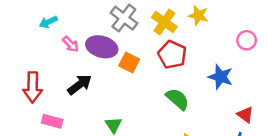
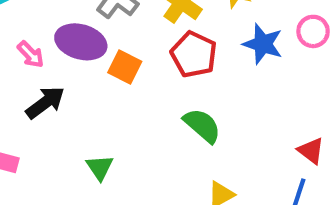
pink arrow: (70, 44) -> (31, 54), moved
blue star: (220, 77) -> (263, 44), moved

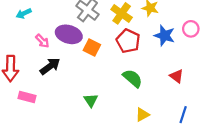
red triangle: (311, 151) -> (177, 76), moved
green triangle: (100, 167) -> (91, 100), moved

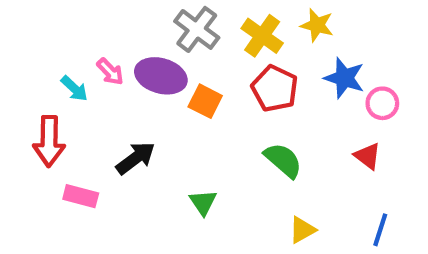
cyan arrow: (24, 13) -> (74, 89), moved, turned -112
pink circle: (191, 29) -> (382, 103), moved
pink arrow: (42, 41) -> (110, 72), moved
black arrow: (50, 66) -> (136, 158), moved

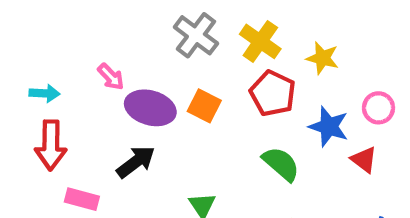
yellow star: (317, 25) -> (322, 58), moved
purple ellipse: (161, 76) -> (150, 108), moved
blue star: (344, 78) -> (329, 127), moved
cyan arrow: (74, 89) -> (45, 93), moved, turned -40

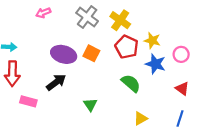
yellow star: (322, 58) -> (152, 40), moved
pink arrow: (111, 77) -> (43, 13), moved, turned 112
red triangle: (364, 160) -> (182, 89), moved

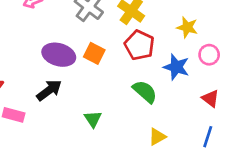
yellow star: (152, 40) -> (187, 27), moved

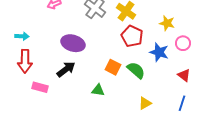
orange square: (94, 53) -> (113, 67), moved
green triangle: (93, 119) -> (98, 90), turned -48

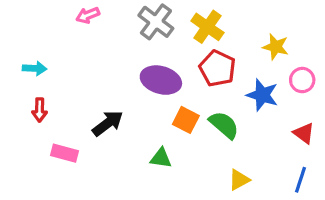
purple ellipse: (73, 43) -> (161, 80), moved
red arrow: (25, 61) -> (40, 110), size x0.6

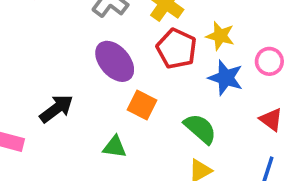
yellow star: (276, 47) -> (220, 36), moved
purple ellipse: (161, 80) -> (115, 61), turned 33
green semicircle: (224, 125) -> (200, 129), moved

